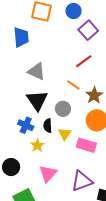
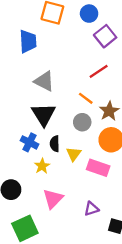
gray circle: (63, 109) -> (82, 122), moved
purple triangle: (82, 181) -> (91, 209), size x0.6

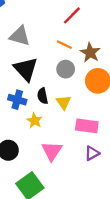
pink rectangle: (98, 168) -> (87, 126), moved

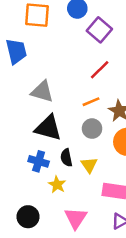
orange line: (64, 45) -> (91, 102), turned -49
black triangle: (26, 69) -> (48, 128), turned -32

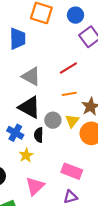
red line: (100, 70) -> (68, 68), moved
gray circle: (92, 129) -> (53, 120), moved
yellow triangle: (89, 165) -> (72, 121), moved

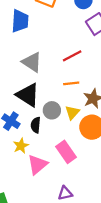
pink rectangle: (72, 171) -> (66, 152), moved, turned 30
pink triangle: (35, 186) -> (37, 165), moved

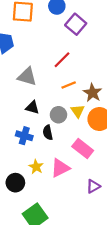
black triangle: (28, 95) -> (32, 107), size x0.6
yellow star: (21, 146) -> (36, 167), moved
pink triangle: (37, 165) -> (60, 168), turned 30

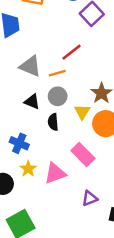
orange line: (69, 85) -> (57, 73), moved
gray circle: (58, 115) -> (58, 96), moved
black semicircle: (48, 133) -> (53, 122), moved
blue cross: (24, 136) -> (19, 143), moved

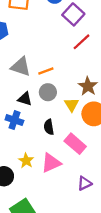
red line: (72, 52) -> (81, 42), moved
black semicircle: (53, 122) -> (49, 127), moved
blue cross: (19, 143) -> (14, 120), moved

